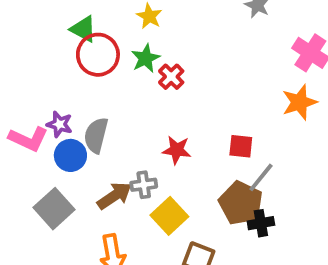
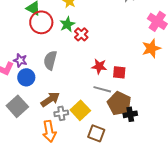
gray semicircle: (96, 135) -> (50, 60), moved
red star: (177, 150) -> (99, 66), moved
gray line: (261, 177) -> (102, 89), moved, turned 66
gray cross: (144, 185) -> (61, 113), moved

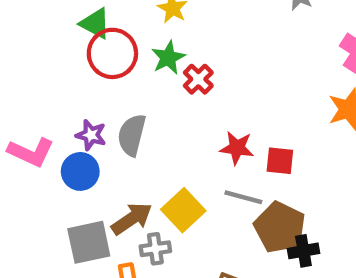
purple star: (20, 60) -> (91, 135), moved
gray square: (17, 106) -> (89, 242), moved, turned 30
yellow square: (80, 110) -> (183, 210), moved

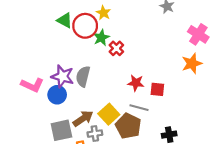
red circle: (112, 53) -> (85, 26), moved
purple star: (91, 135) -> (63, 76), size x1.5
brown pentagon: (280, 227) -> (128, 126), moved

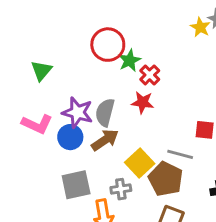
yellow star: (103, 13) -> (200, 27), moved
green triangle: (65, 20) -> (41, 71), moved, turned 42
red star: (136, 83) -> (143, 102), moved
brown arrow: (83, 118) -> (105, 140), moved

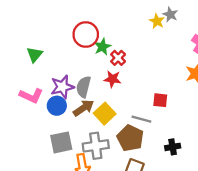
purple star: (78, 112) -> (62, 87), turned -30
yellow square: (140, 163) -> (105, 114), moved
gray cross: (121, 189) -> (96, 146), size x1.6

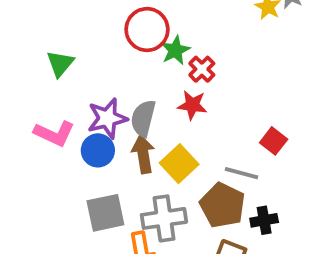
red square: (160, 100) -> (274, 141), turned 32
brown arrow: (84, 108) -> (143, 154), turned -65
black cross: (173, 147) -> (264, 220), moved

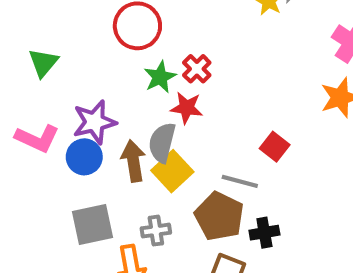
green star: (175, 50) -> (160, 77), moved
gray semicircle: (143, 118) -> (162, 143), moved
gray cross: (164, 218) -> (156, 231), size x0.6

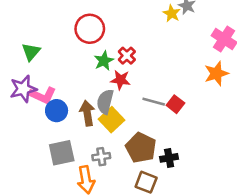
purple star: (94, 122) -> (23, 89), moved
pink L-shape: (37, 138) -> (42, 95), moved
gray line: (240, 181) -> (154, 102), moved

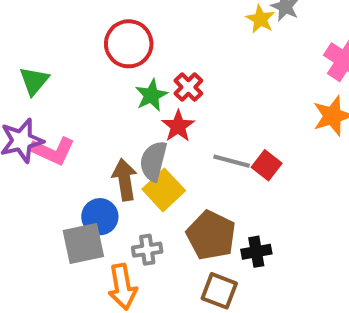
red star: (120, 80) -> (178, 126), turned 30
blue circle: (57, 111) -> (100, 217), moved

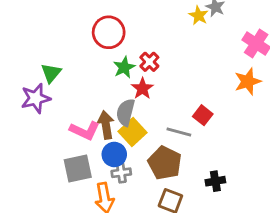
green triangle: (34, 81) -> (51, 73), moved
pink L-shape: (53, 151) -> (85, 131), moved
gray line: (232, 161) -> (179, 132), moved
blue circle: (100, 217) -> (114, 154), moved
black cross: (256, 252) -> (215, 181), moved

